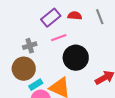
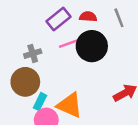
black circle: (76, 58) -> (92, 46), moved
cyan rectangle: (36, 85) -> (40, 102), turned -32

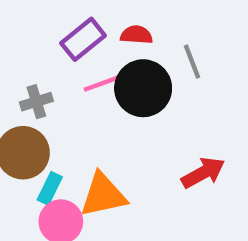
gray line: (119, 18) -> (192, 62), moved
orange triangle: (70, 105) -> (103, 195), turned -36

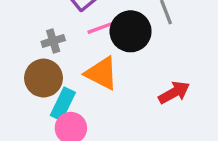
cyan rectangle: (50, 188) -> (63, 104), size x1.4
orange triangle: (103, 195) -> (102, 73), moved, turned 39

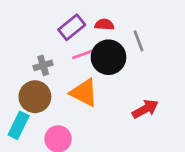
cyan rectangle: (63, 104) -> (19, 125), moved

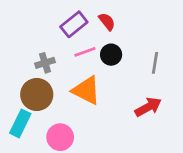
red semicircle: (104, 25) -> (107, 22), turned 48
gray line: (138, 41) -> (155, 63), moved, turned 30
black circle: (108, 57) -> (111, 55), size x0.6

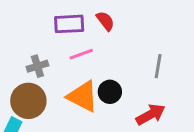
purple rectangle: (74, 24) -> (69, 24), turned 36
black circle: (111, 55) -> (110, 92), moved

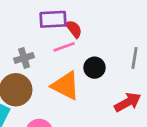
red semicircle: (105, 21) -> (74, 29), moved
black circle: (110, 92) -> (95, 68), moved

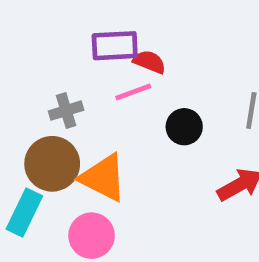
red semicircle: (74, 29) -> (149, 62), turned -30
orange triangle: (65, 86) -> (103, 178), moved

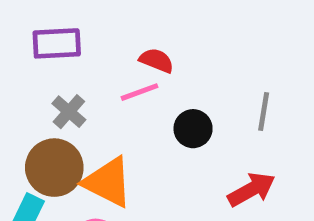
purple rectangle: (115, 46) -> (57, 43), moved
gray cross: (66, 111) -> (69, 112), turned -32

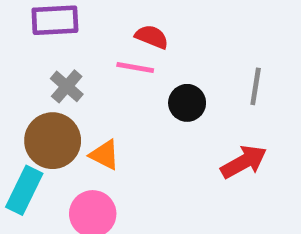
pink line: (139, 92) -> (135, 67), turned 30
orange triangle: (108, 182) -> (105, 155), size x0.6

